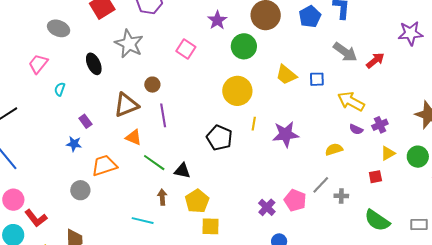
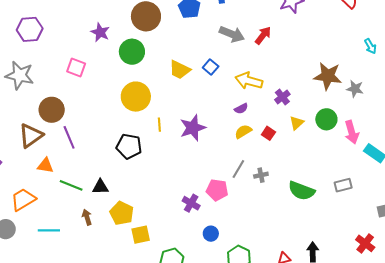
blue square: (317, 79) -> (211, 67), turned -35
brown circle: (152, 85) -> (52, 110), size x1.6
purple semicircle: (356, 129) -> (241, 109), moved, turned -40
red square: (375, 177) -> (268, 133), moved, turned -32
cyan line: (143, 221) -> (49, 230), moved

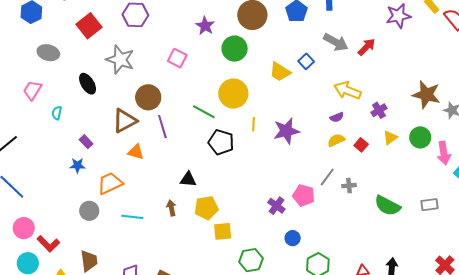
blue square: (211, 67) -> (306, 61), moved
green line: (71, 185) -> (204, 112), moved
yellow pentagon: (122, 213) -> (206, 208), turned 30

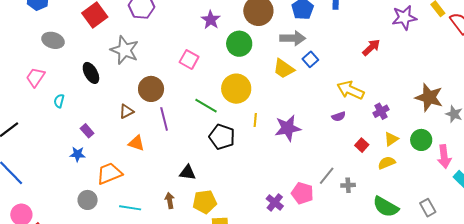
gray arrow: (336, 42) -> (293, 38), moved, turned -30
pink square: (177, 58) -> (189, 59), moved
brown triangle: (125, 121) -> (126, 111), size x0.6
yellow semicircle: (336, 140) -> (387, 163), moved
gray rectangle: (429, 205) -> (428, 208), turned 66

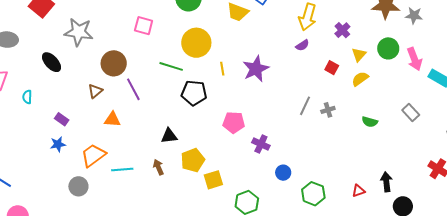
yellow arrow: (350, 90) -> (308, 17), turned -84
pink pentagon: (302, 193) -> (234, 122), moved
green semicircle: (386, 207) -> (370, 122), size x0.6
cyan line: (130, 208) -> (122, 170), moved

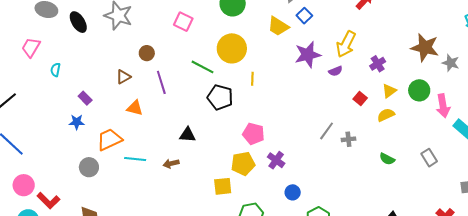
black ellipse: (52, 62) -> (78, 22), moved
brown circle: (114, 63) -> (147, 53), size x0.6
purple star: (256, 69) -> (308, 55), moved
yellow pentagon: (193, 160) -> (243, 164), moved
brown arrow: (158, 167) -> (171, 164), turned -91

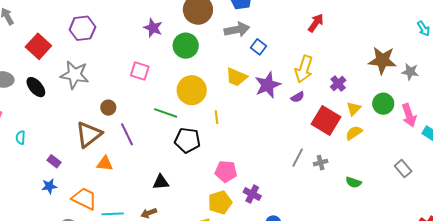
yellow trapezoid: (278, 26) -> (236, 77), moved
brown triangle: (123, 77) -> (89, 134), size x1.8
red square: (360, 98) -> (326, 120), size x2.0
orange trapezoid: (109, 140) -> (84, 199), turned 60
green semicircle: (387, 159) -> (354, 182), moved

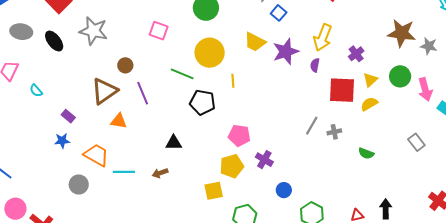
purple semicircle: (298, 97) -> (315, 65), turned 128
red square: (326, 120) -> (342, 90), turned -32
cyan semicircle: (21, 138) -> (36, 91), turned -48

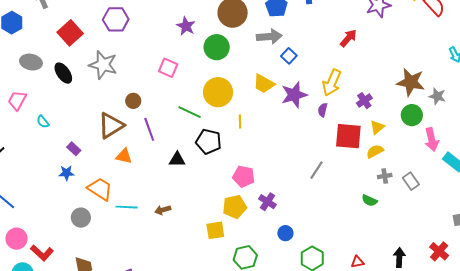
green circle: (400, 76) -> (412, 115), moved
gray cross: (334, 132) -> (385, 176), moved
gray rectangle: (416, 142) -> (411, 181), moved
black triangle: (174, 143) -> (177, 160), moved
black arrow: (386, 209) -> (399, 258), moved

